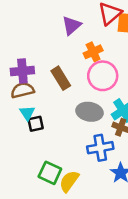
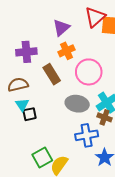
orange cross: (93, 52) -> (67, 51), moved
purple cross: (22, 71) -> (26, 52), moved
green square: (50, 173) -> (42, 158), turned 36

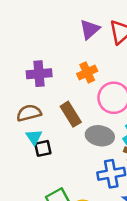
purple triangle: (61, 28) -> (90, 29), moved
brown rectangle: (52, 74) -> (71, 114), moved

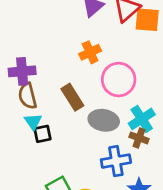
purple cross: (39, 74) -> (22, 71), moved
brown semicircle: (29, 113) -> (28, 96), turned -90

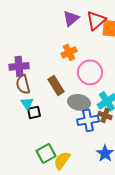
blue cross: (116, 161) -> (88, 120), moved

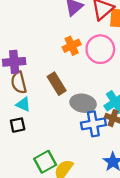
pink circle: (90, 72) -> (100, 49), moved
cyan triangle: (27, 103) -> (23, 104), turned -32
black square: (34, 112) -> (18, 125), moved

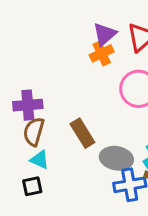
orange cross: (72, 46) -> (102, 53), moved
brown semicircle: (19, 83) -> (34, 132), turned 30

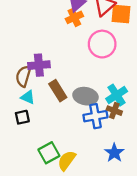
purple cross: (28, 105) -> (39, 65), moved
brown rectangle: (82, 133) -> (58, 91), moved

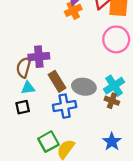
pink circle: (102, 44) -> (116, 39), moved
cyan triangle: (28, 97) -> (28, 88), turned -32
blue cross: (95, 116) -> (65, 106), moved

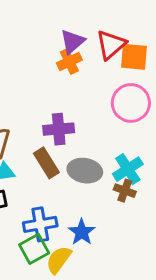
purple cross: (39, 57) -> (59, 129), moved
blue cross: (65, 106) -> (40, 224), moved
blue star: (112, 142) -> (82, 232), moved

